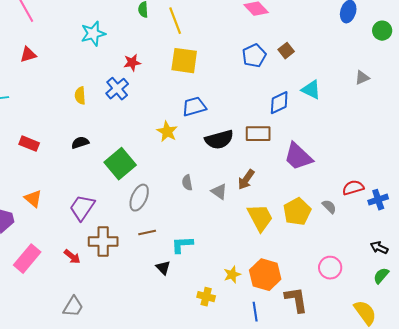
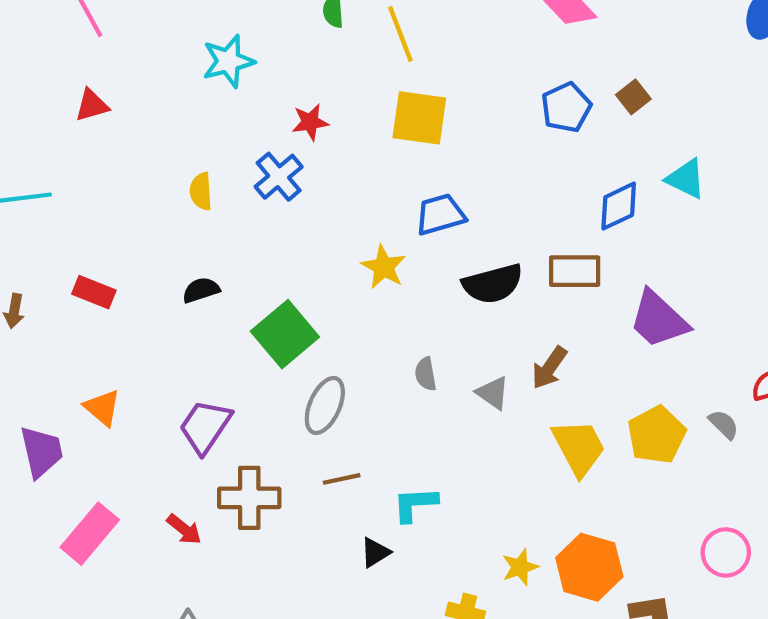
black triangle: (163, 268) -> (375, 552), turned 42

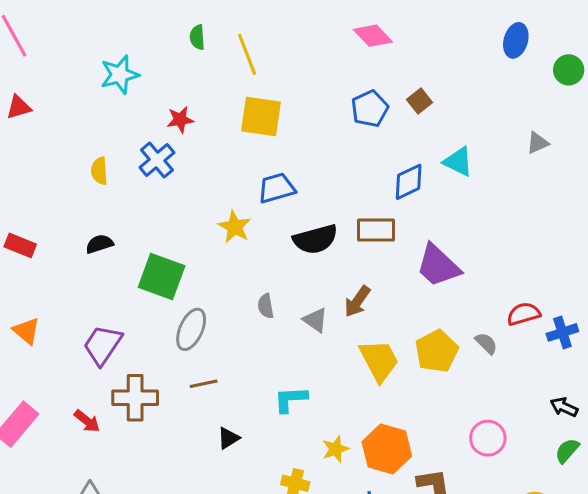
green square: (285, 334) -> (162, 277), turned -30
cyan L-shape: (415, 504) -> (291, 399), moved

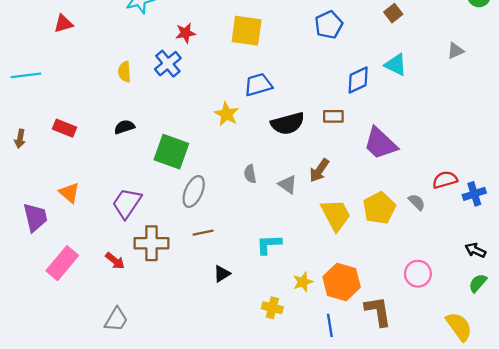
brown square: (419, 101) -> (393, 13), moved
brown rectangle: (376, 230) -> (333, 116), size x0.7

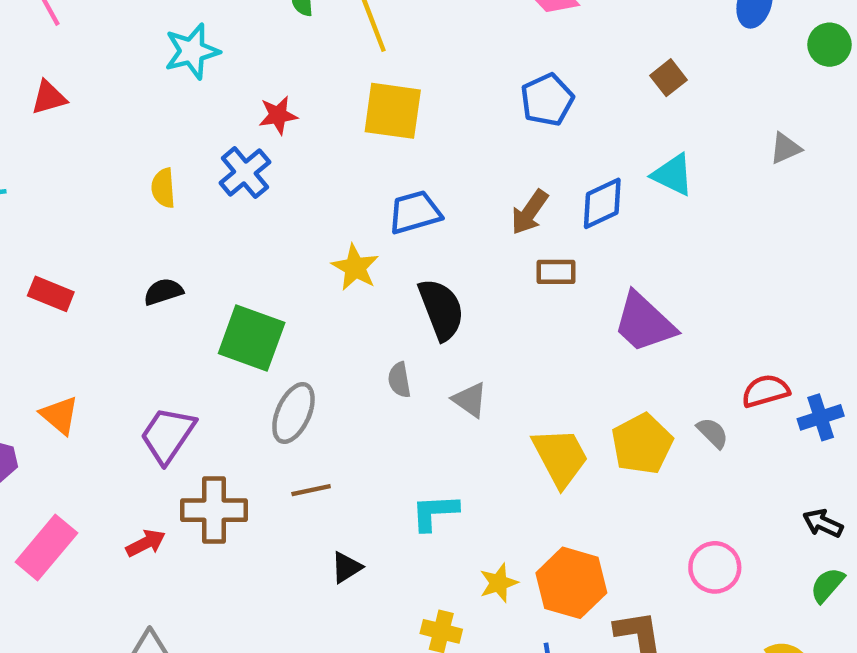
black semicircle: (288, 123) -> (441, 309), moved, turned -96
brown arrow: (319, 170) -> (529, 212), moved
red arrow: (115, 261) -> (146, 543), turned -66

